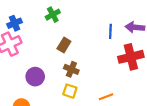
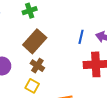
brown rectangle: (64, 45) -> (35, 41), size x1.6

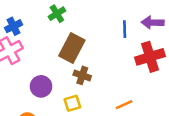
yellow square: (32, 86) -> (72, 103), moved, turned -32

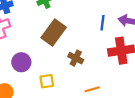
brown cross: (82, 75) -> (76, 58), moved

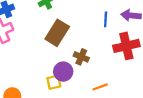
purple circle: (21, 62) -> (63, 72), moved

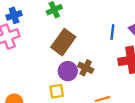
purple circle: (63, 72) -> (68, 71), moved

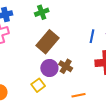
yellow square: (57, 91) -> (38, 85), turned -32

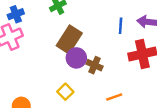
purple circle: (49, 68) -> (76, 58), moved

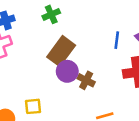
yellow square: (65, 92) -> (33, 106), moved, turned 35

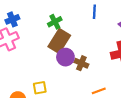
green cross: (51, 14) -> (55, 22), moved
blue line: (117, 40) -> (94, 12), moved

